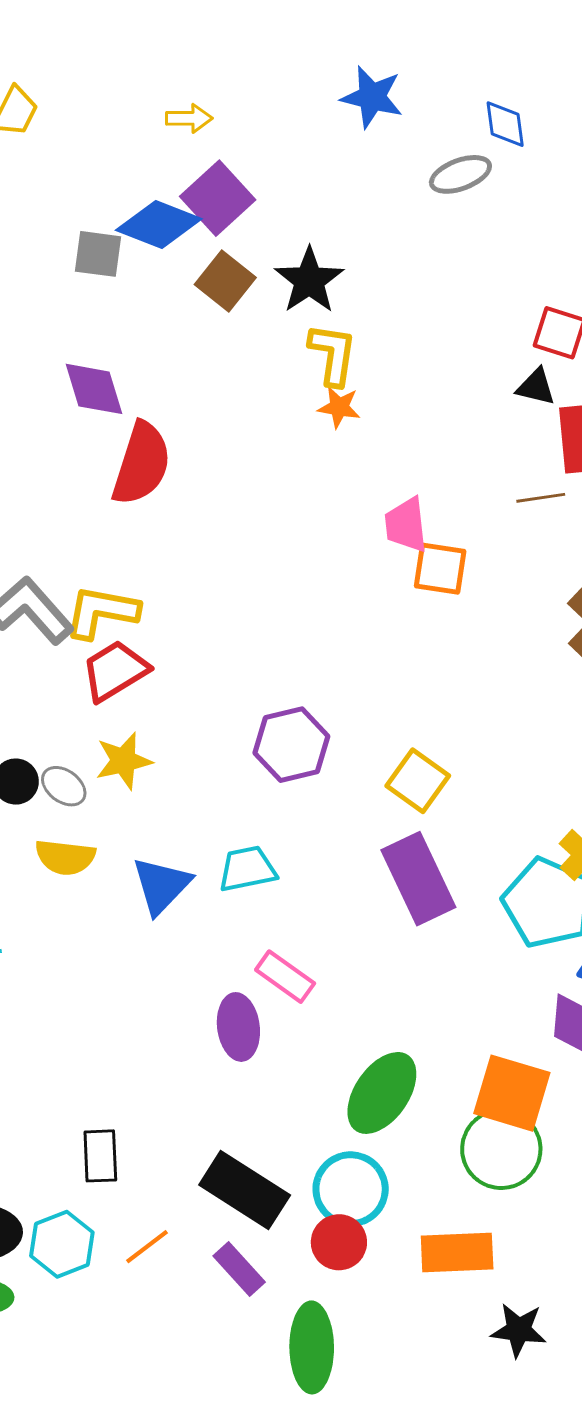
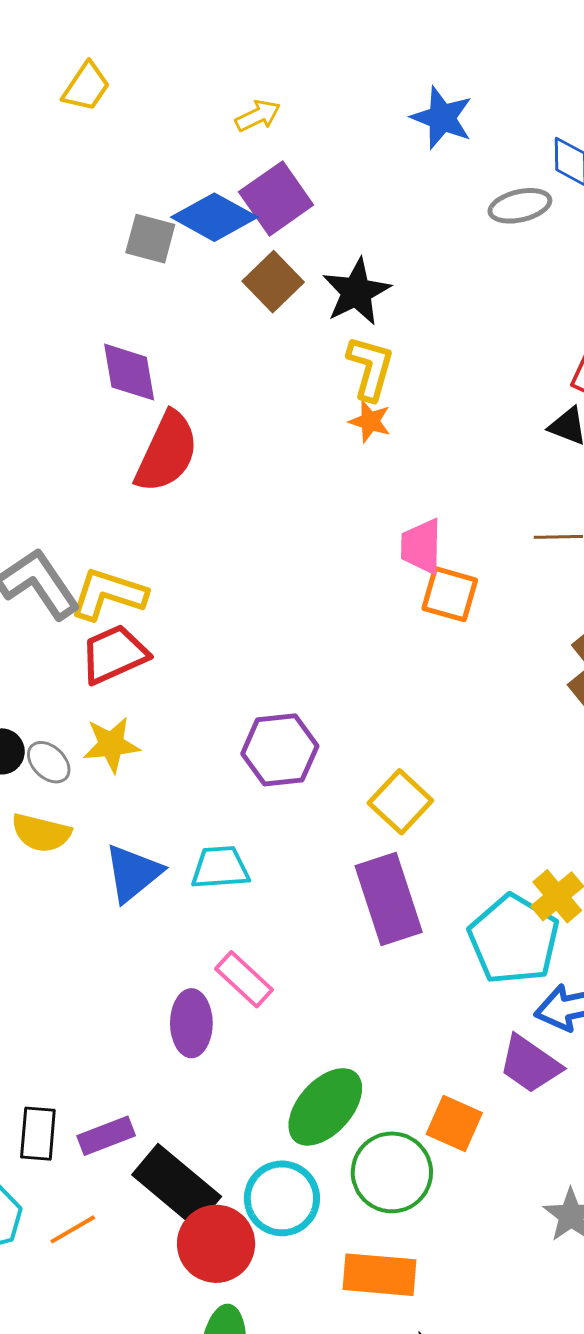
yellow arrow: (189, 118) -> (258, 116), turned -33
orange square: (512, 1093) -> (454, 1124), size x0.7
green circle: (501, 1149) -> (392, 1172), moved
red circle: (339, 1242) -> (216, 1244), moved, size x1.4
purple rectangle: (239, 1269) -> (106, 1136), moved, turned -76

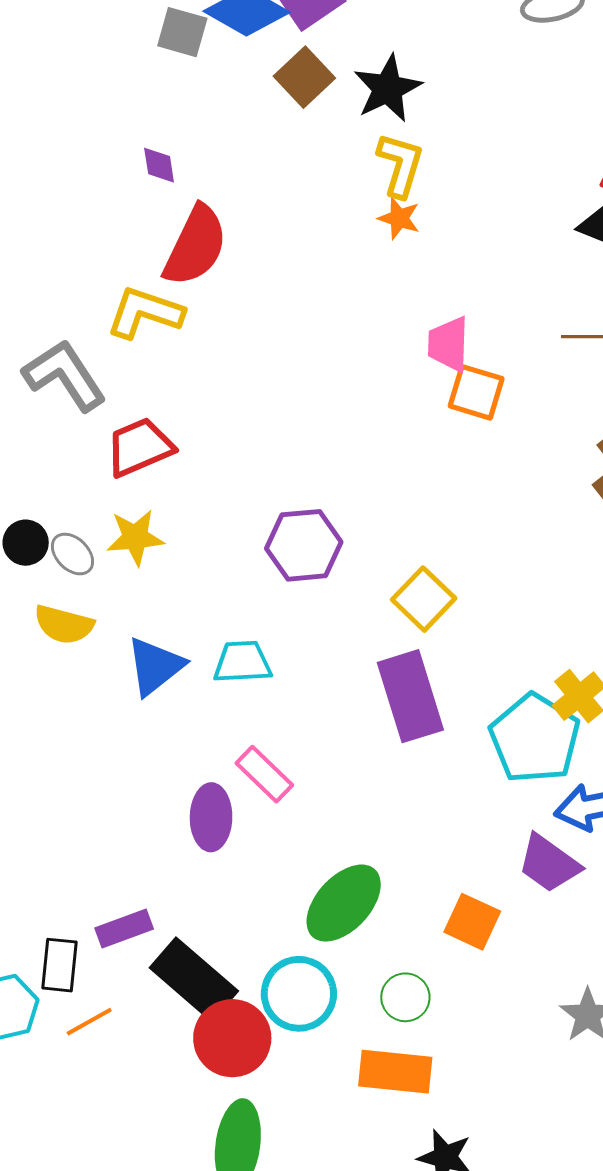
purple diamond: (129, 372) -> (159, 165), size x0.6
yellow L-shape: (108, 594) -> (145, 313), moved
black rectangle: (38, 1134) -> (60, 965), moved
green circle: (392, 1172) -> (405, 997), moved, size x0.6

